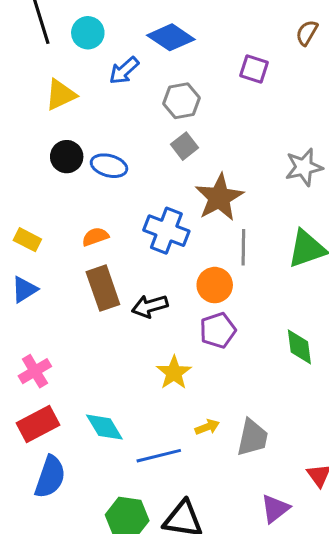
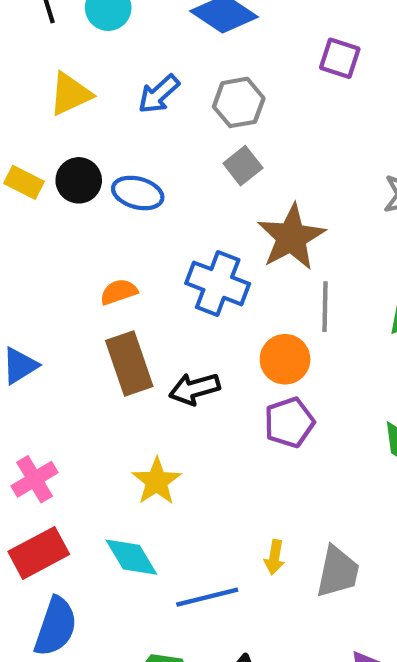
blue arrow: (124, 71) -> (159, 94), moved
yellow rectangle: (27, 240) -> (24, 182), moved
yellow star: (174, 373) -> (157, 481), moved
yellow arrow: (207, 427) -> (274, 557), turned 120

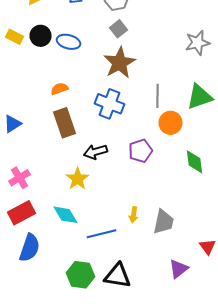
brown star: (291, 237) -> (120, 63), moved
blue cross: (218, 283) -> (110, 104), moved
orange circle: (285, 359) -> (170, 123), moved
black arrow: (195, 389) -> (96, 152), moved

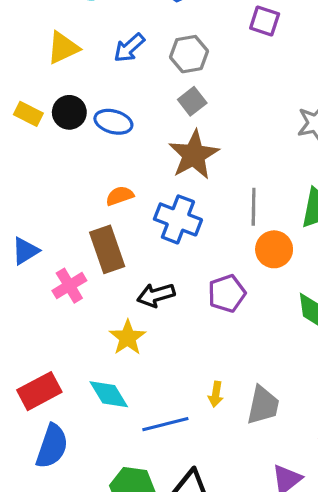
orange semicircle: (60, 89) -> (120, 196), moved
pink cross: (20, 178) -> (69, 286), moved

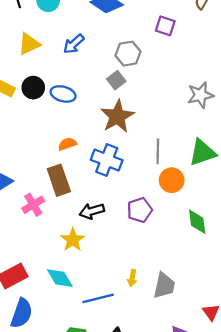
gray hexagon: (189, 54) -> (128, 54), moved

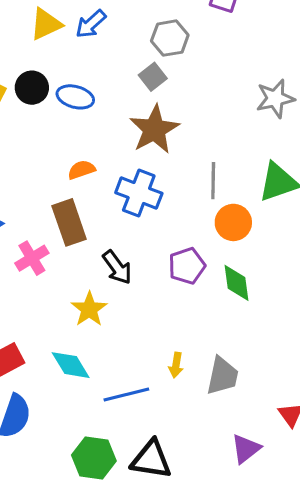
yellow triangle: (29, 44) -> (46, 24), moved
black arrow: (92, 211) -> (117, 267), turned -110
green diamond: (197, 222) -> (236, 283), moved

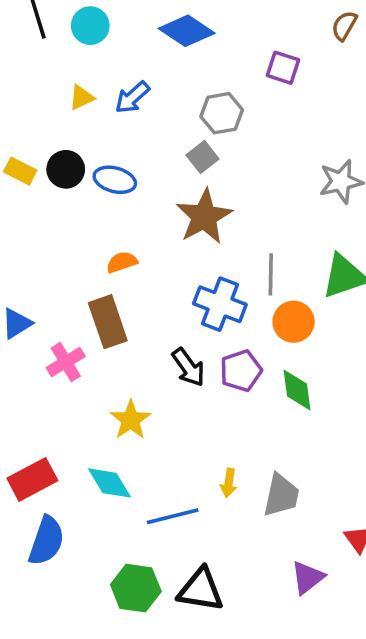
yellow triangle: (46, 24) -> (81, 97), size x0.7
blue cross: (139, 193) -> (220, 304), moved
black arrow: (117, 267) -> (188, 367), moved

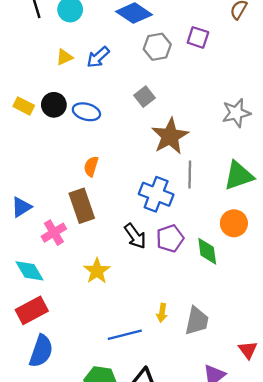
gray hexagon: (222, 113) -> (157, 47), moved
brown star: (204, 217) -> (170, 136), moved
orange semicircle: (122, 262) -> (91, 166), turned -54
orange circle: (294, 322) -> (234, 223), moved
cyan diamond: (110, 483) -> (29, 271), moved

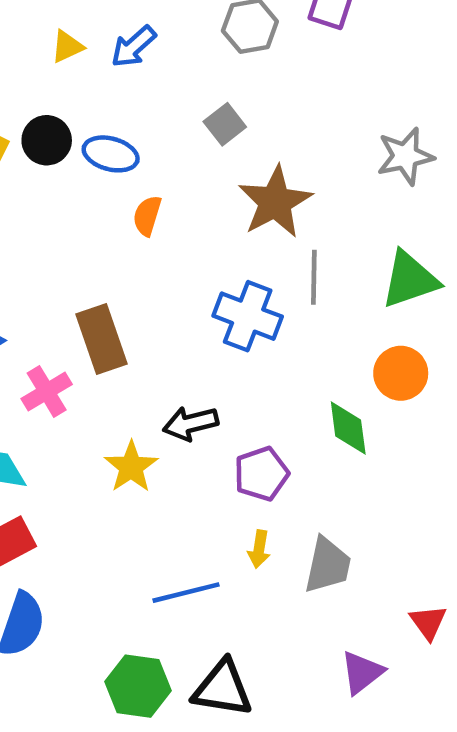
orange semicircle: (91, 166) -> (147, 216), moved
black arrow: (135, 236) -> (191, 423), moved, turned 112
purple pentagon: (170, 238) -> (261, 474), moved

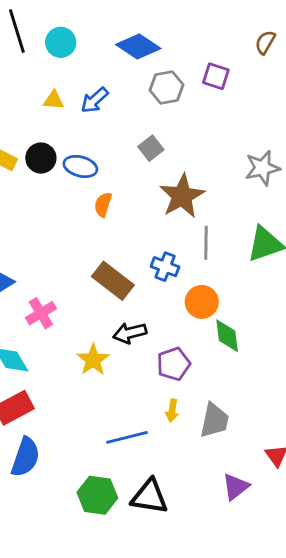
yellow triangle: (67, 47) -> (54, 100), turned 30
blue cross: (248, 316) -> (165, 267), size x0.7
brown rectangle: (101, 339) -> (113, 281), moved, turned -33
orange circle: (401, 373) -> (202, 302), moved

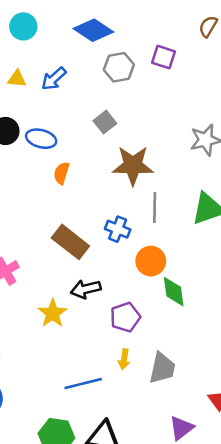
brown star: (182, 196) -> (133, 165), turned 30

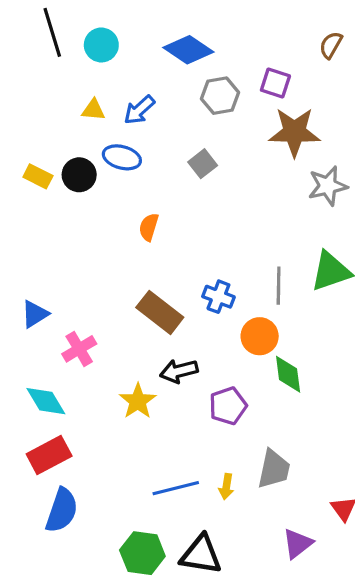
blue ellipse: (41, 139) -> (122, 157), moved
brown star: (133, 165) -> (294, 132), moved
gray line: (155, 207) -> (279, 286), moved
yellow arrow: (124, 359) -> (226, 487), moved

